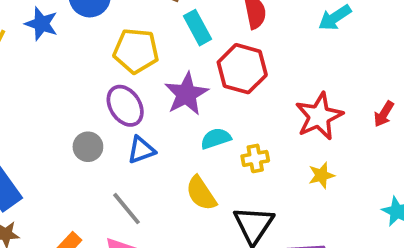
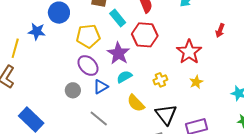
red arrow: (384, 114) -> (220, 30), moved
cyan semicircle: (216, 138) -> (124, 77), moved

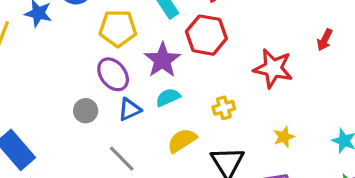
red star: (189, 52) -> (273, 68), turned -30
yellow star: (196, 82) -> (284, 137), moved
yellow semicircle: (136, 103) -> (182, 140), turned 96

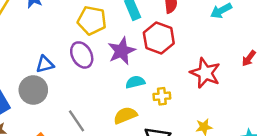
cyan semicircle: (168, 97) -> (135, 82), moved
blue triangle: (130, 109) -> (45, 64), moved
gray circle: (86, 111) -> (33, 90), moved, size x1.5

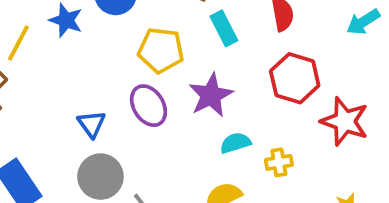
red hexagon: (159, 38) -> (295, 78), moved
blue triangle: (45, 64) -> (92, 124), turned -48
gray circle: (33, 90) -> (100, 177), moved

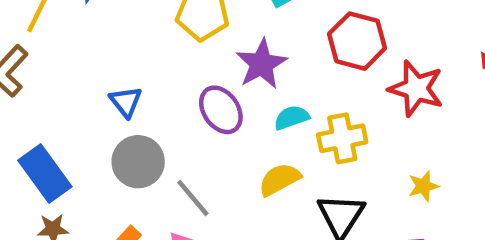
purple ellipse: (148, 106) -> (221, 110), moved
yellow cross: (279, 162) -> (342, 138), size x1.5

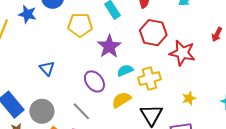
purple ellipse: (221, 110) -> (94, 81), moved
gray circle: (138, 162) -> (42, 111), moved

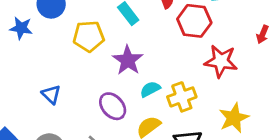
red hexagon: (153, 33) -> (194, 21), moved
yellow star: (189, 98) -> (234, 118), size x1.6

